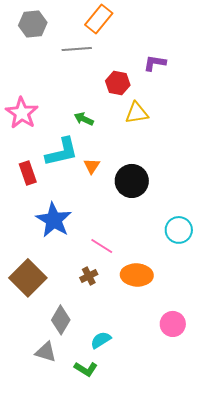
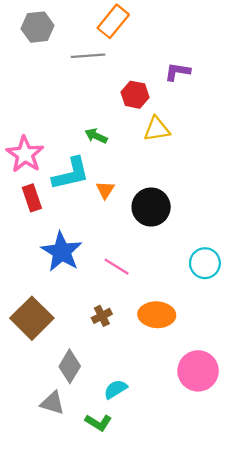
pink star: (22, 113) -> (25, 154), moved
pink line: (102, 246) -> (117, 267), moved
pink circle: (173, 324) -> (198, 371), size x1.4

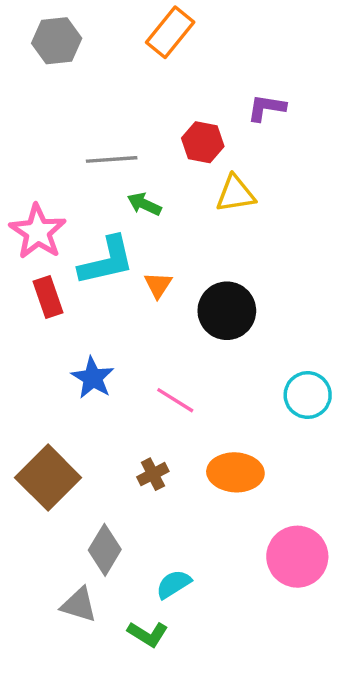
gray line: (88, 56) -> (112, 159), moved
blue star: (62, 252) -> (93, 378), size x0.7

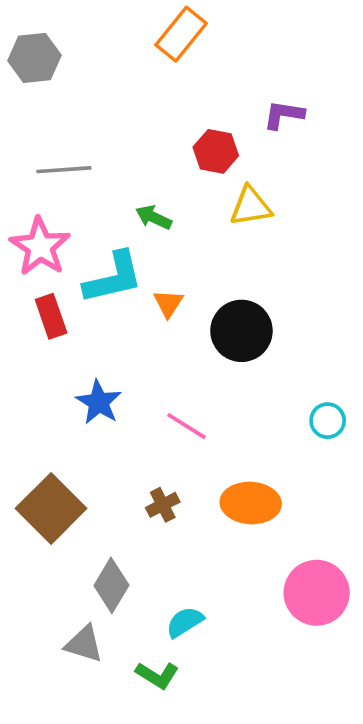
gray hexagon: (57, 41) -> (35, 58), moved
gray line: (112, 159) -> (64, 170), moved
cyan circle: (308, 395) -> (328, 421), size x0.7

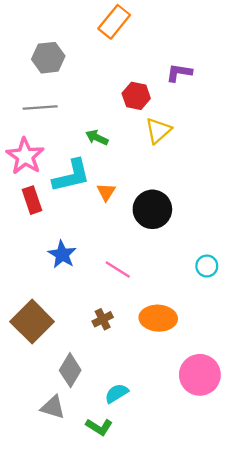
gray hexagon: (35, 58) -> (48, 58), moved
yellow triangle: (251, 206) -> (158, 131), turned -32

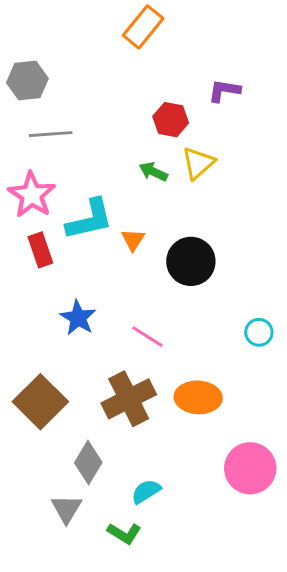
gray hexagon: (48, 58) -> (27, 81), moved
green arrow: (97, 138) -> (153, 172), moved
brown cross: (103, 319) -> (129, 399), size x2.0
gray triangle: (53, 407) -> (66, 509), turned 44

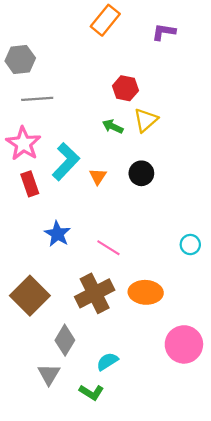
purple L-shape: (224, 91) -> (164, 32), moved
cyan L-shape: (90, 219) -> (66, 162), turned -33
black circle: (191, 261) -> (141, 173), moved, size x0.7

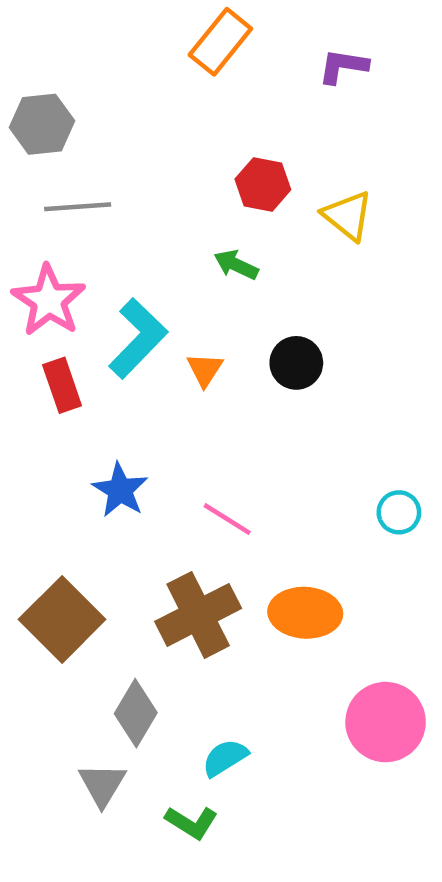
yellow triangle: (146, 120) -> (348, 216), moved, turned -40

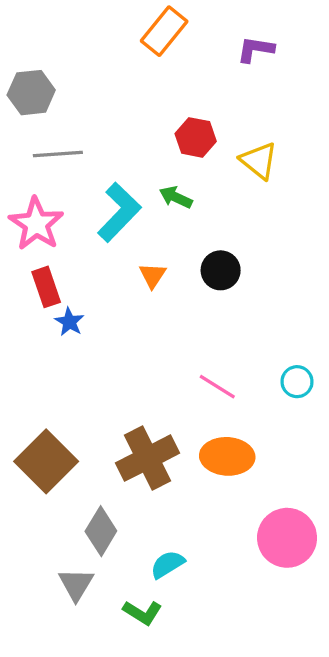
cyan L-shape: (138, 338) -> (119, 212), moved
blue star: (120, 490) -> (69, 322), moved, size x0.7
pink line: (227, 519) -> (217, 387), moved

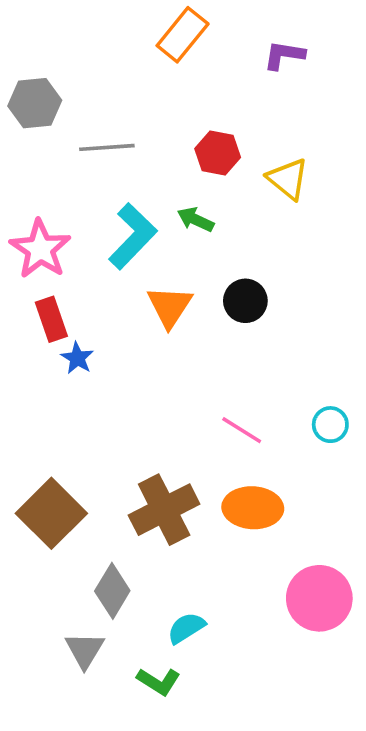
gray line: (58, 154) -> (107, 147), moved
orange triangle: (152, 275) -> (170, 306), size x1.5

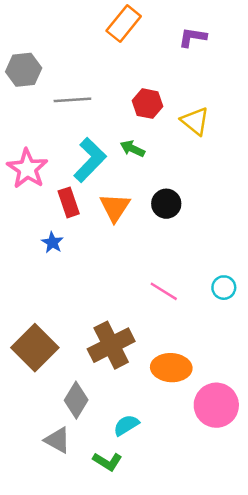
red rectangle: (51, 319) -> (69, 202), moved
orange ellipse: (253, 508) -> (171, 368), moved
gray triangle: (85, 650) -> (57, 440), turned -32

